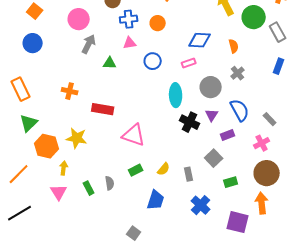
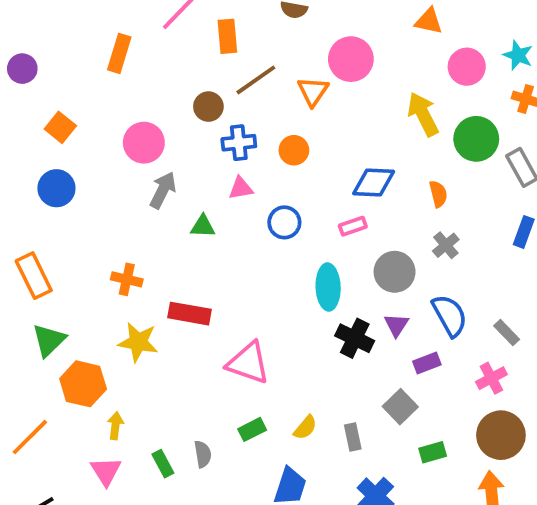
yellow star: (77, 138) -> (138, 342), moved

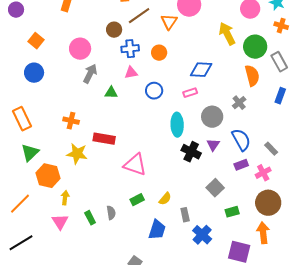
orange semicircle: (438, 194) -> (252, 76), moved, size x1.5
purple rectangle: (427, 363) -> (241, 165), moved
gray rectangle: (353, 437) -> (185, 215), moved

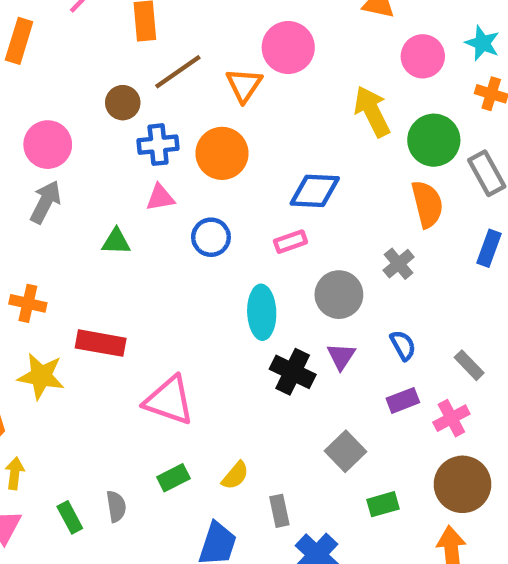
orange circle: (159, 53) -> (222, 153), size x1.5
gray arrow: (90, 74) -> (46, 202), moved
blue semicircle: (241, 140) -> (403, 345), size x0.6

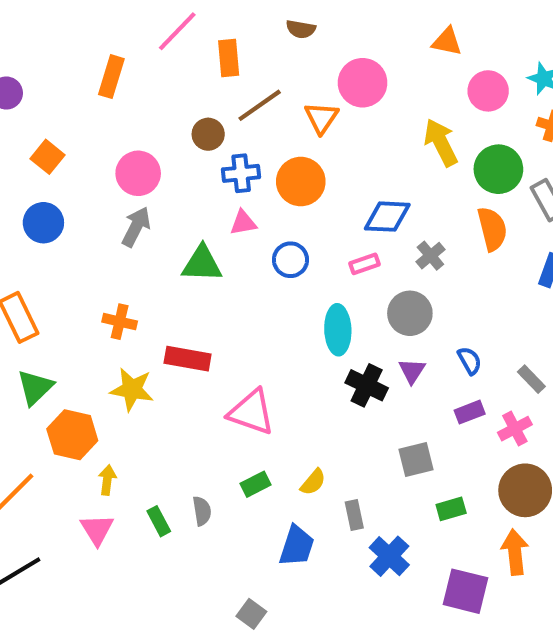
green triangle: (116, 242) -> (202, 264), size x1.5
gray cross: (399, 264) -> (430, 256), moved
gray square: (346, 451) -> (416, 459), turned 30

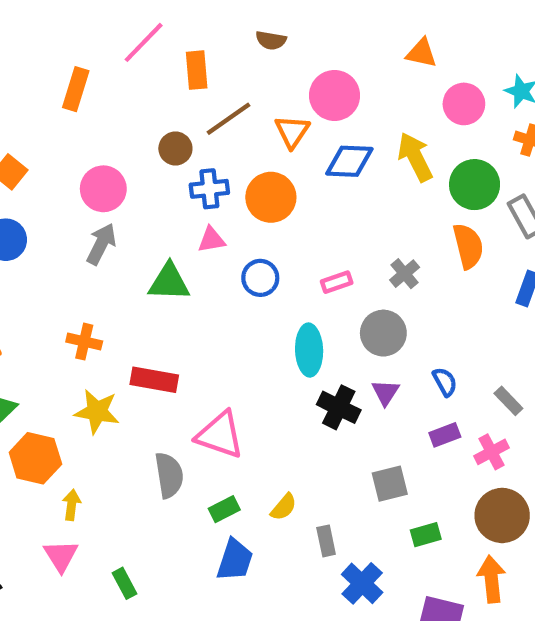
blue diamond: (387, 217) -> (349, 161), moved
gray semicircle: (202, 511) -> (169, 475), moved, size x1.5
green rectangle: (159, 521) -> (125, 583), moved
blue trapezoid: (297, 546) -> (235, 560), moved

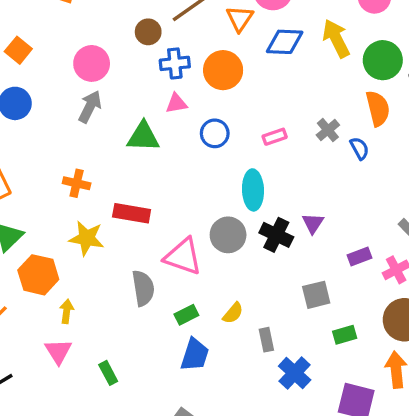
gray circle: (383, 333) -> (228, 235), moved
blue semicircle: (445, 382) -> (359, 148), moved

